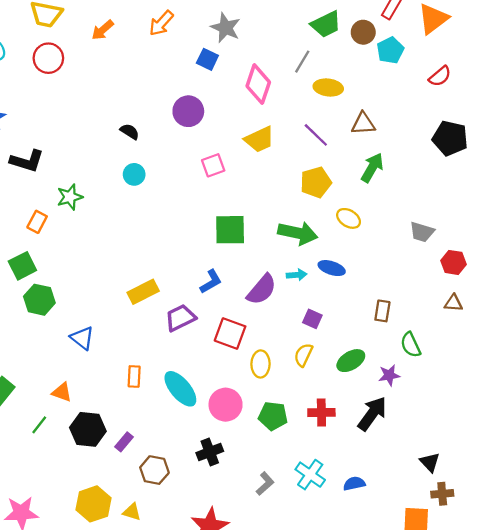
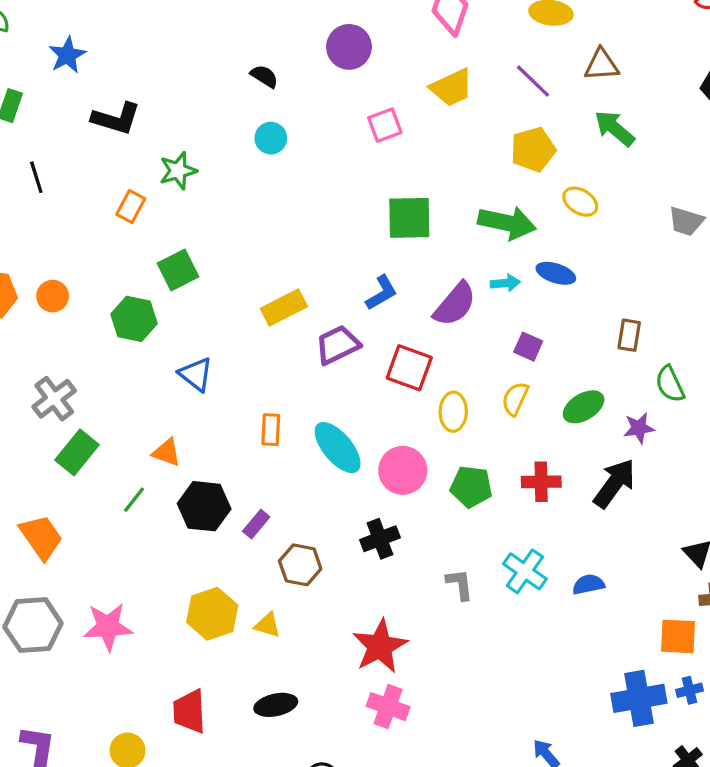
green arrow: (372, 168) -> (614, 128), turned -80
green square: (22, 266) -> (178, 270), moved
gray L-shape: (265, 484) -> (460, 584), turned -55

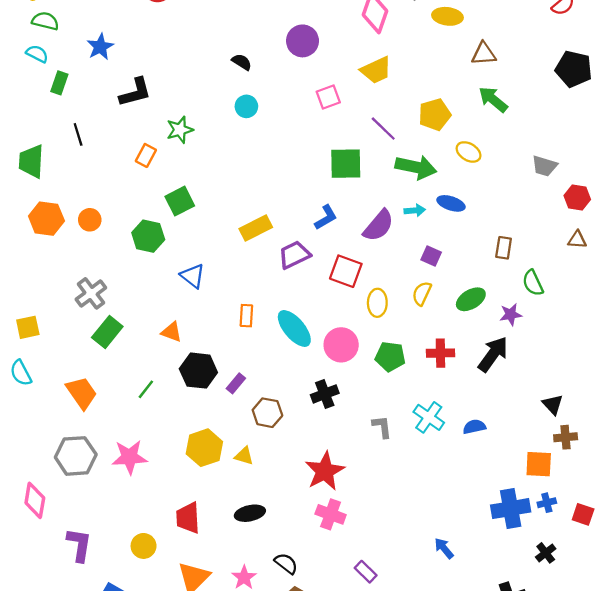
purple line: (533, 81) -> (383, 129), moved
black L-shape: (116, 119) -> (135, 92), turned -32
green line: (134, 500) -> (146, 389), moved

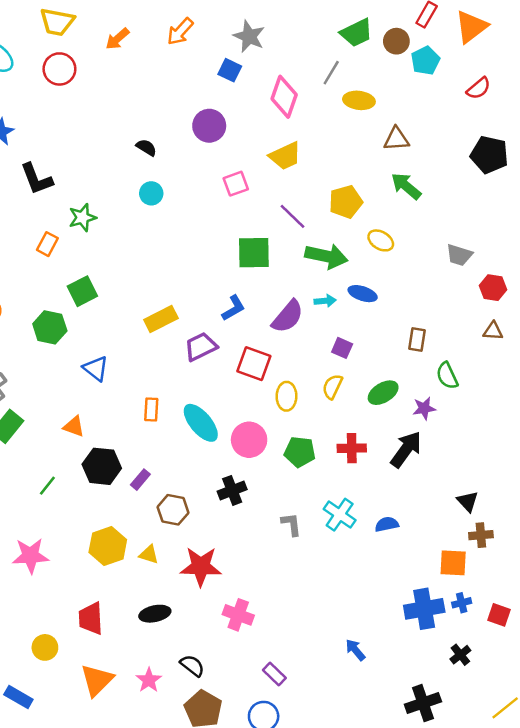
black L-shape: (135, 92) -> (37, 179), turned 84
red star: (325, 471) -> (201, 567), moved, turned 30

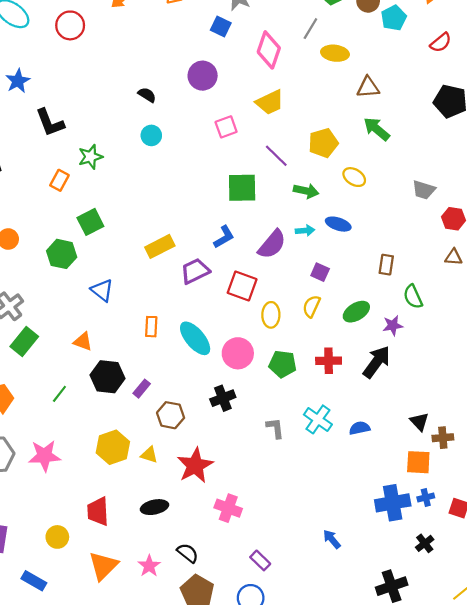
green arrow: (326, 256) -> (306, 191), size x0.7
black triangle: (468, 501) -> (419, 422), moved
red star: (201, 567) -> (195, 465), turned -30

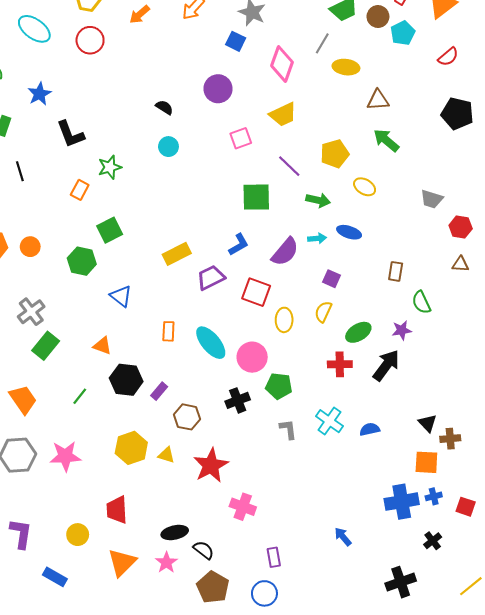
green ellipse: (356, 312) -> (358, 332), moved
green pentagon: (283, 364) -> (279, 386), moved
black ellipse: (155, 507) -> (175, 533), moved
purple rectangle: (260, 560) -> (274, 557), turned 36

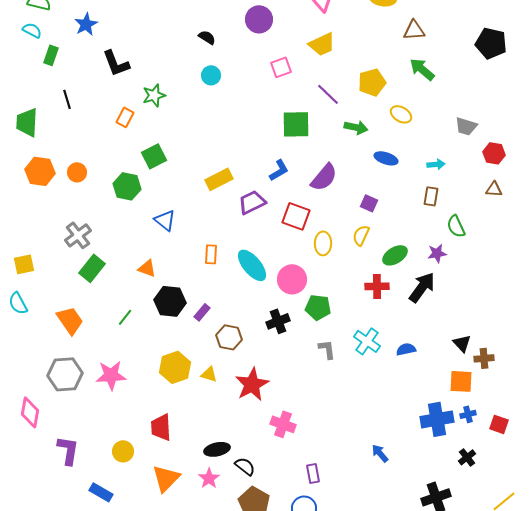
cyan arrow: (317, 238) -> (436, 164), moved

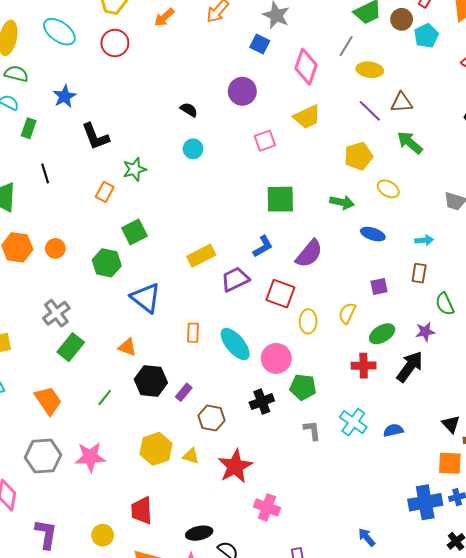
purple line: (328, 94) -> (370, 111), moved
purple square: (369, 203) -> (379, 286), moved, turned -36
blue triangle: (165, 220) -> (146, 298), size x1.4

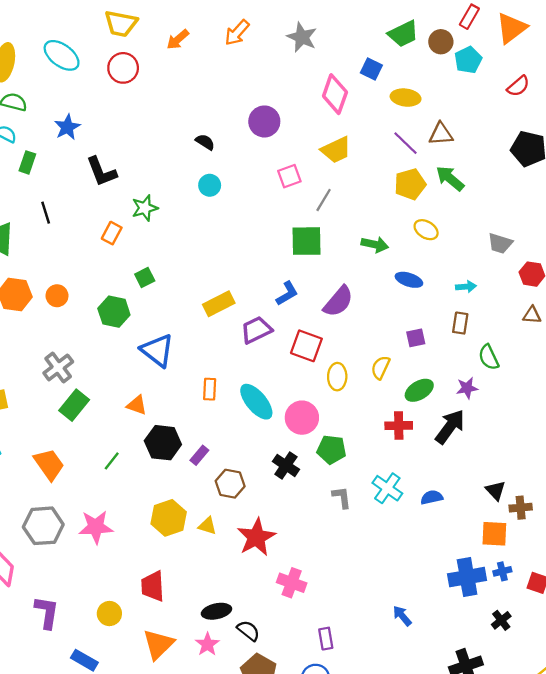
blue square: (260, 44) -> (371, 69), moved
gray line: (346, 46) -> (324, 200), moved
yellow pentagon: (358, 156) -> (410, 184), moved
green square: (134, 232) -> (145, 278), size x0.7
black cross: (262, 402) -> (286, 465), turned -35

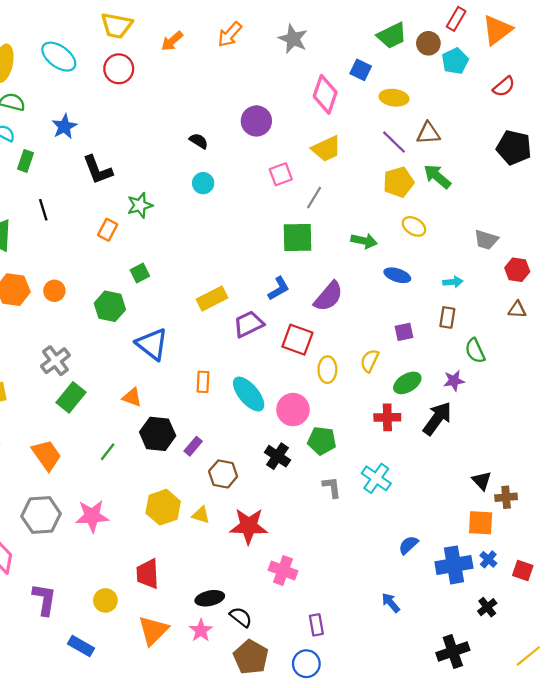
blue semicircle: (432, 497) -> (408, 545), moved, turned -30
red star: (256, 537) -> (249, 526), turned 30
blue cross: (502, 571) -> (488, 559), turned -35

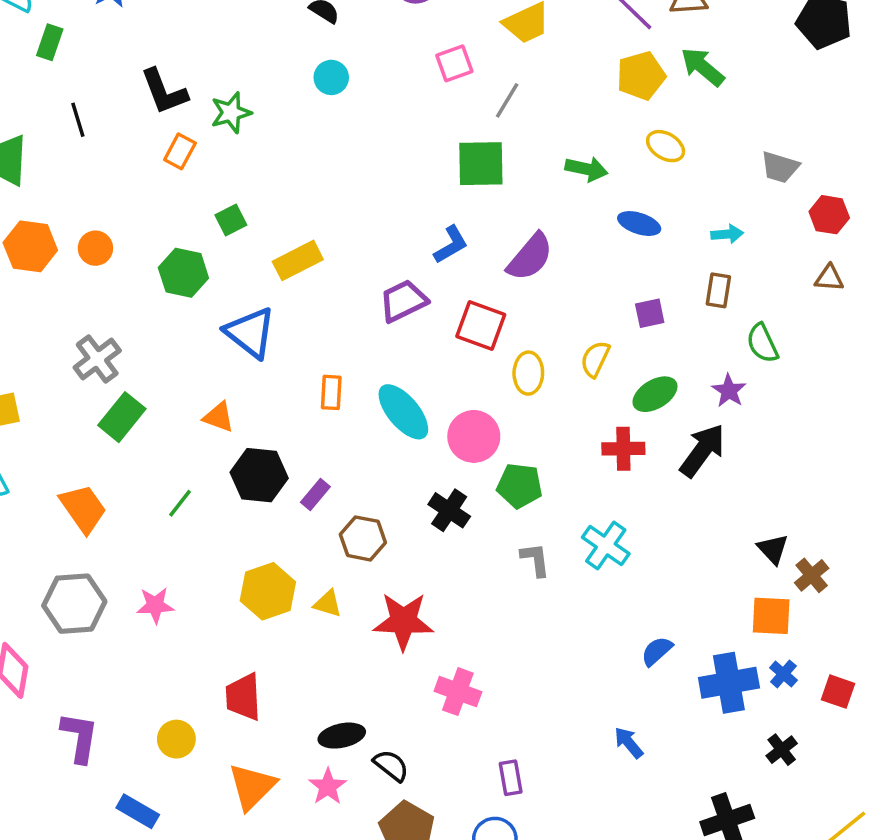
black L-shape: (98, 170) -> (164, 92), moved
yellow rectangle: (212, 299) -> (298, 260), moved
purple star: (454, 381) -> (729, 391), turned -30
brown cross: (506, 497) -> (812, 575), turned -35
pink star: (92, 516) -> (155, 605), size x0.7

